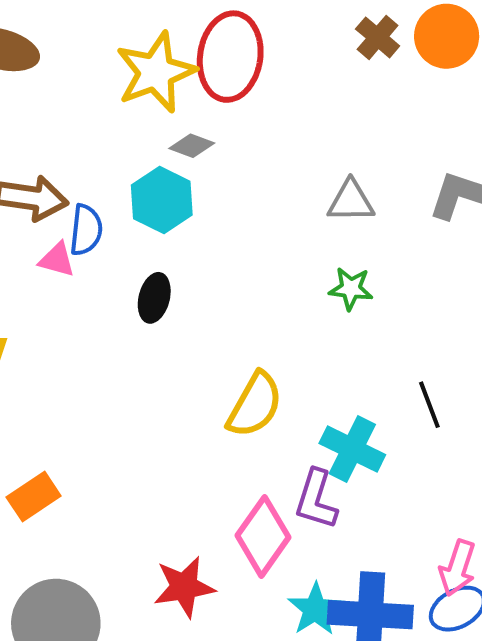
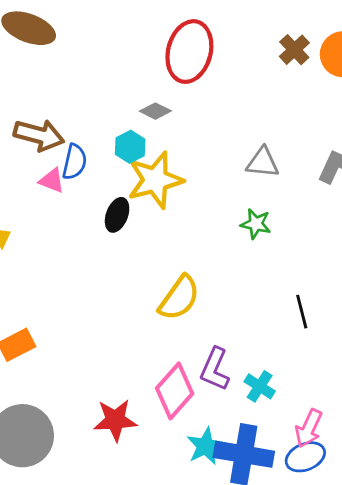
yellow star: (156, 72) -> (155, 180), moved
cyan hexagon: (162, 200) -> (130, 147), size x0.7
cyan cross: (352, 449) -> (260, 386), moved, size x0.7

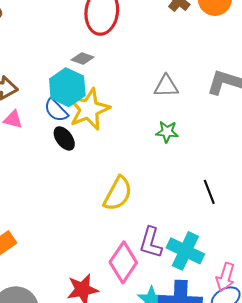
cyan hexagon: (130, 147) -> (67, 87), size x1.6
blue semicircle: (75, 162) -> (56, 110), moved, turned 130
black ellipse: (117, 215) -> (64, 138), turned -50
cyan cross: (260, 386) -> (185, 251), size x1.6

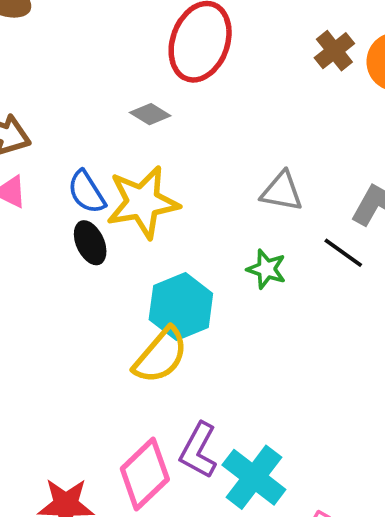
cyan hexagon: (67, 87) -> (181, 307), moved
black line: (209, 192) -> (343, 253), moved, turned -45

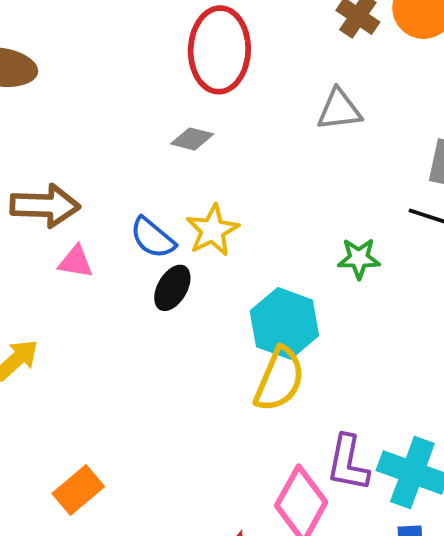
gray triangle: (282, 191) -> (339, 110), moved
yellow star: (143, 202) -> (213, 230), size x0.7
black ellipse: (90, 243) -> (172, 288), turned 72

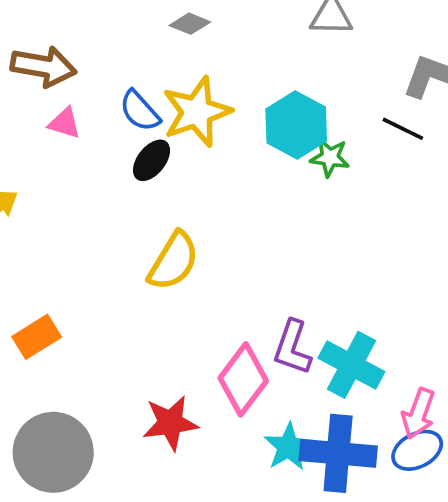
yellow star: (213, 230) -> (197, 112), size x1.4
cyan hexagon: (284, 323) -> (296, 125), moved
yellow semicircle: (279, 379) -> (173, 261), moved

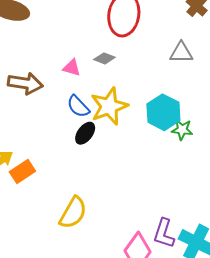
pink triangle: (65, 123) -> (72, 68), moved
yellow semicircle: (173, 261) -> (73, 213), moved
orange rectangle: (37, 337) -> (22, 172), moved

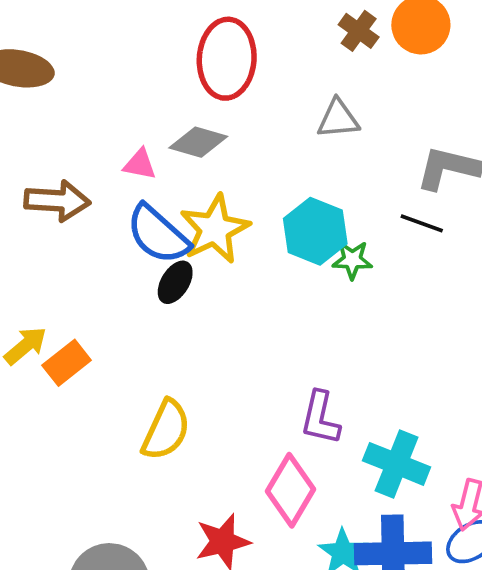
gray diamond: (104, 58) -> (198, 142), size x1.4
blue semicircle: (78, 106) -> (158, 234), size x1.5
purple L-shape: (164, 233) -> (320, 418), moved

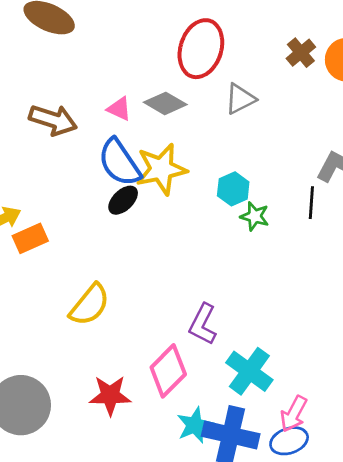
gray triangle: (338, 119) -> (240, 99), moved, turned -36
black line: (422, 223) -> (311, 203), turned 60
cyan hexagon: (315, 231) -> (233, 189), size x0.7

